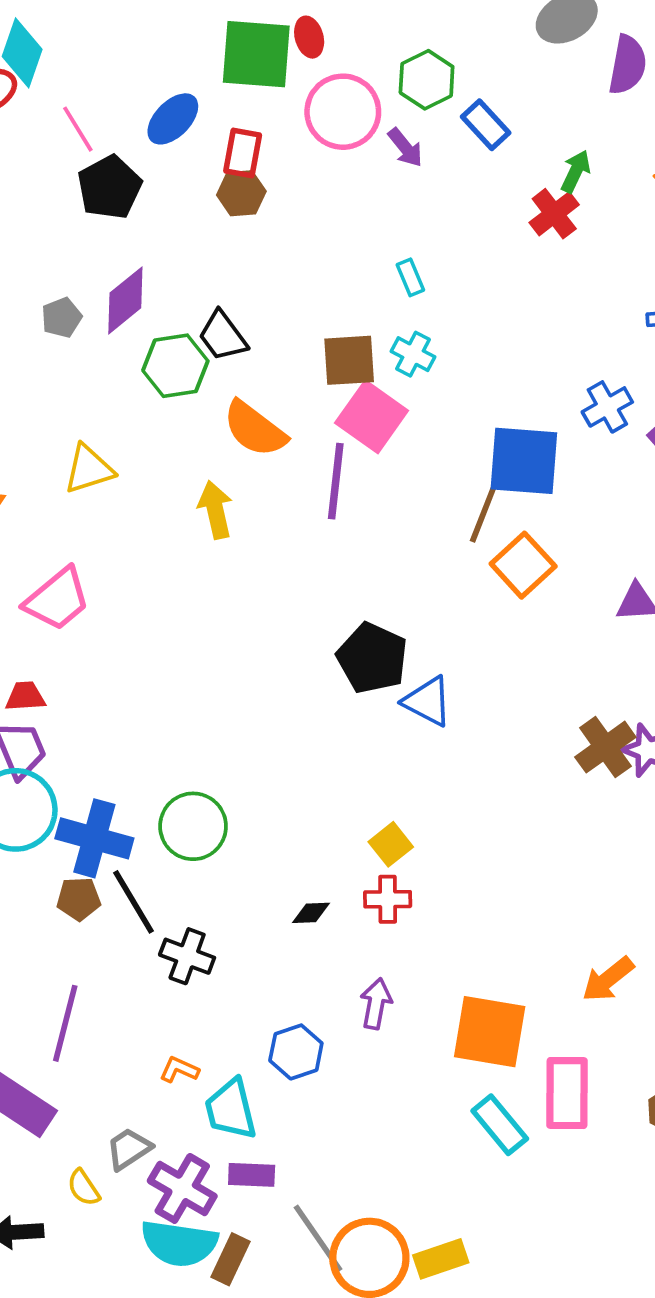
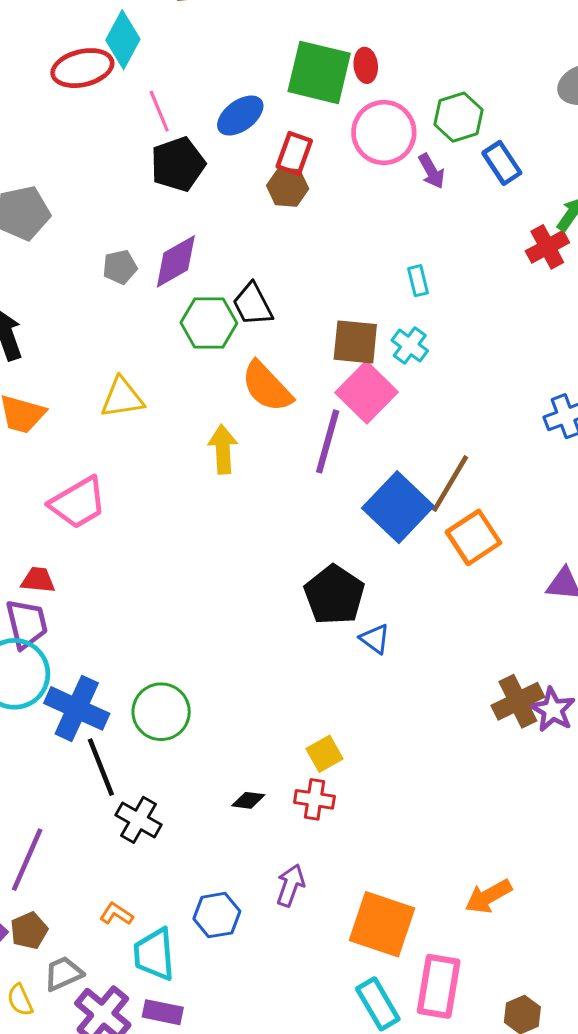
blue square: (524, 461) -> (398, 507), moved, turned 30
blue triangle: (428, 701) -> (375, 639), size x0.7
brown pentagon: (79, 899) -> (29, 931), moved, turned -30

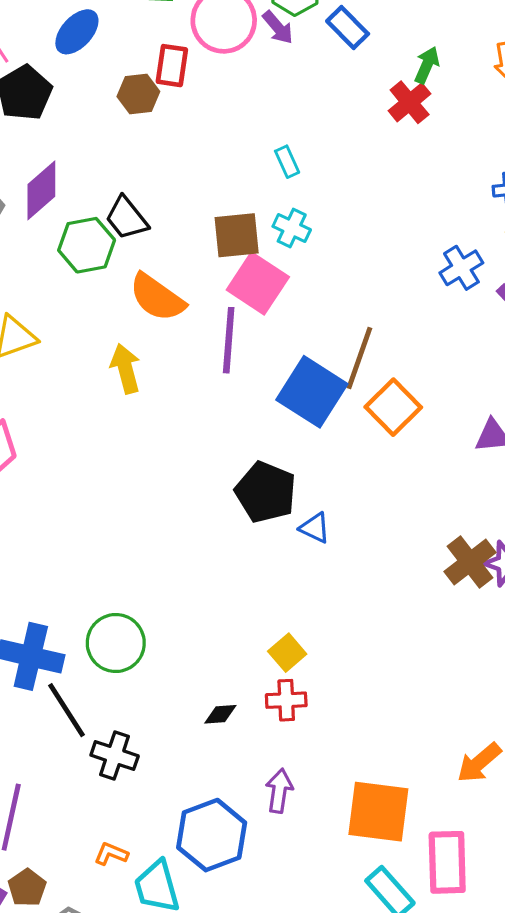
red rectangle: (294, 154) -> (172, 66), moved
purple arrow: (431, 171) -> (278, 27), moved
blue hexagon: (217, 915) -> (212, 835), size x1.5

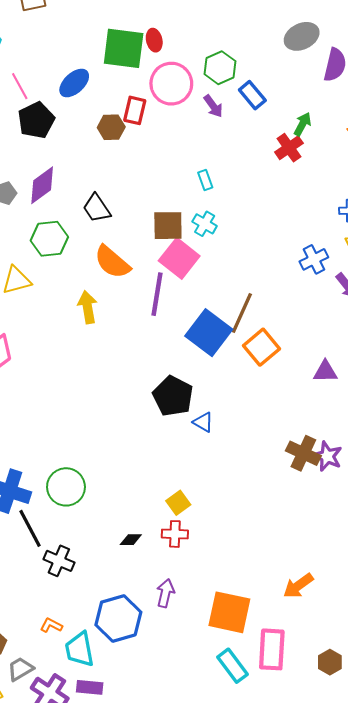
purple arrow: (278, 27) -> (213, 106), moved
green hexagon: (87, 245) -> (49, 239), moved
brown cross: (470, 562) -> (303, 453), turned -32

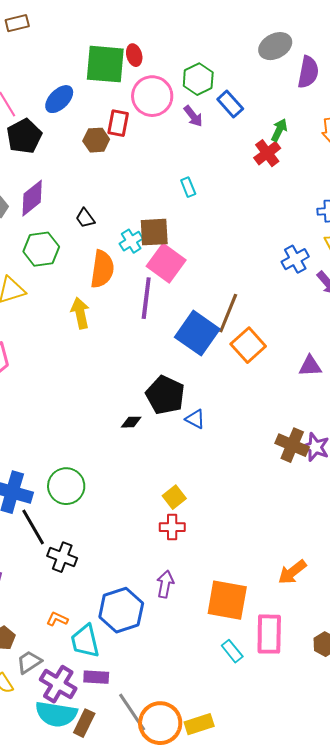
black trapezoid: (97, 208) -> (85, 218), size x0.7
cyan cross: (205, 224) -> (131, 241), moved, turned 30
orange semicircle: (112, 262) -> (102, 269), turned -120
black diamond: (131, 540) -> (131, 422), moved
cyan rectangle: (233, 666) -> (232, 651), size x0.7

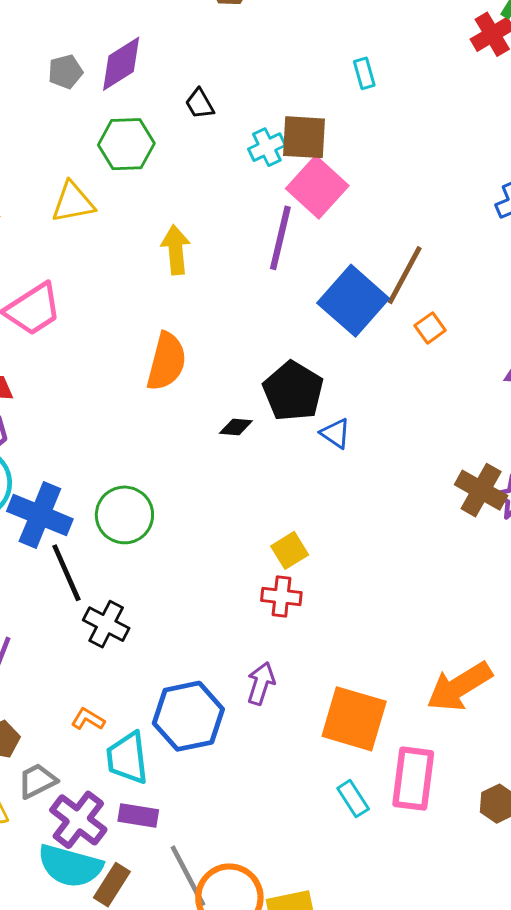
orange semicircle: (102, 269) -> (166, 361), moved
orange square: (248, 345) -> (430, 328), size x0.6
orange arrow: (292, 572) -> (459, 687), size x1.4

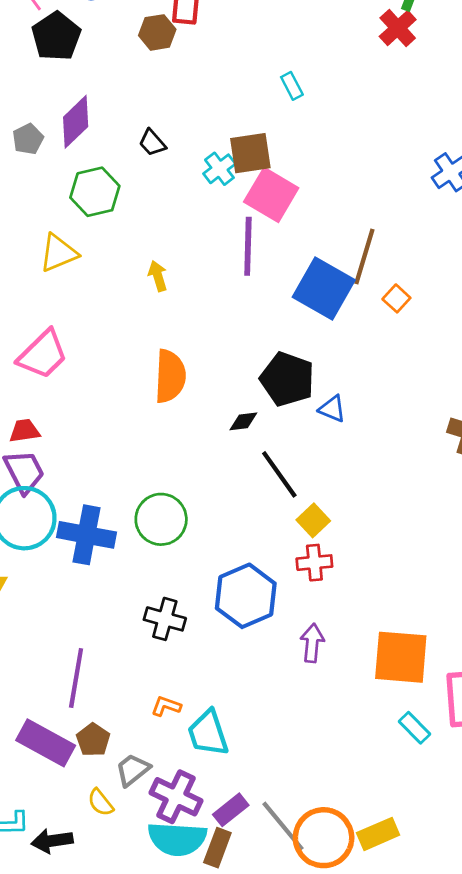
yellow arrow: (176, 250) -> (158, 276), size x0.7
black line: (66, 573) -> (279, 474), moved
blue hexagon: (188, 716) -> (246, 596), moved
purple rectangle: (138, 816) -> (231, 810), moved, turned -36

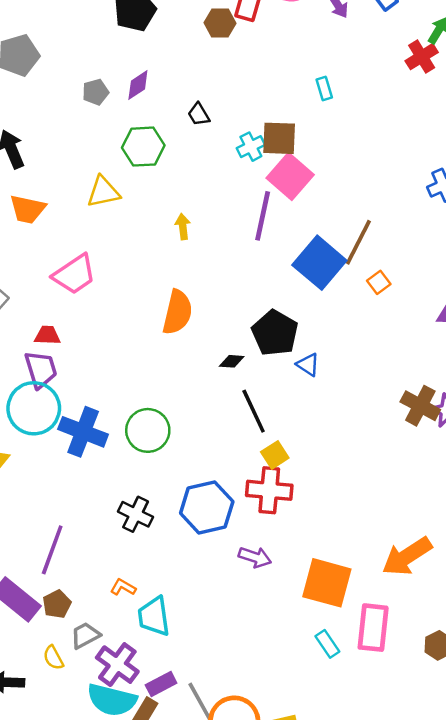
purple diamond: (76, 122) -> (138, 85), size x0.7
red cross: (314, 563) -> (269, 490), size x1.5
purple arrow: (312, 643) -> (255, 557), turned 92

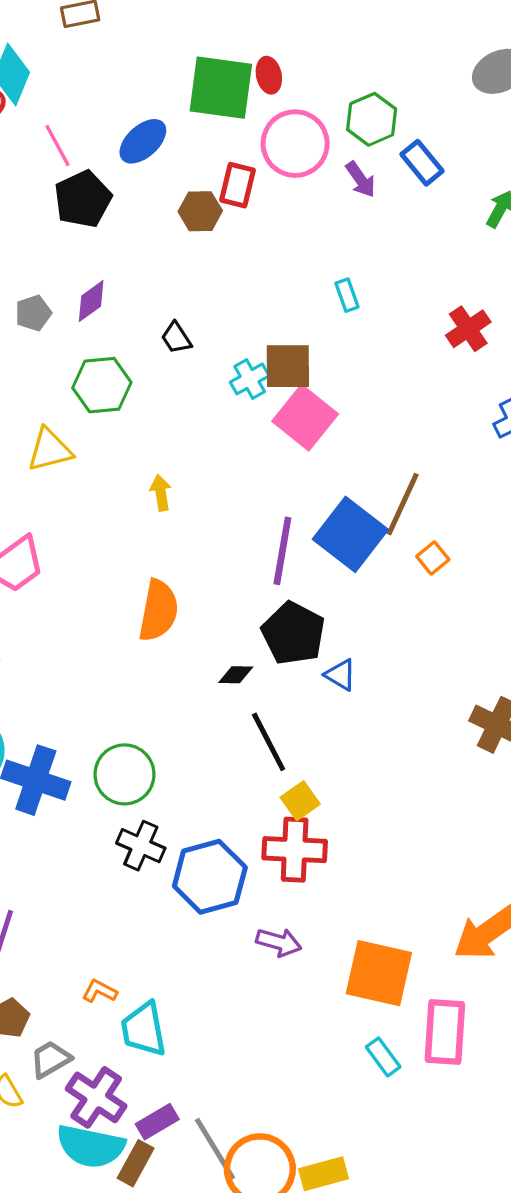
red cross: (422, 57) -> (468, 329), moved
purple line: (263, 216) -> (282, 551), moved
black cross: (136, 514) -> (141, 846), moved

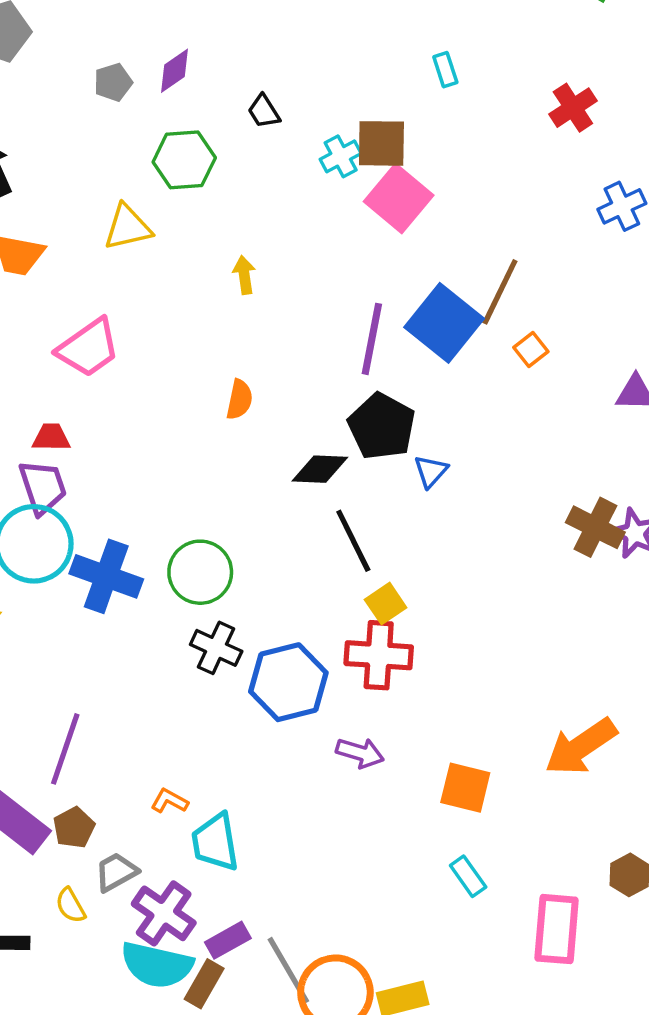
orange semicircle: (158, 611) -> (239, 400), size x0.6
black diamond: (236, 675) -> (320, 469), size x1.5
blue triangle: (341, 675) -> (431, 471), turned 40
orange square: (379, 973) -> (465, 788), size x0.7
pink rectangle: (445, 1032) -> (557, 929), moved

